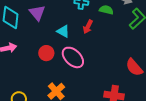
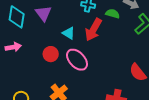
red arrow: (88, 27) -> (93, 30), size x1.6

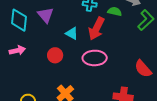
pink ellipse: (77, 60) -> (95, 58), moved, turned -45

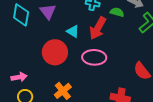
pink arrow: (17, 50) -> (19, 77), moved
red circle: (55, 55) -> (55, 52), size x1.6

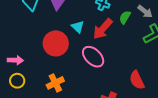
green semicircle: (117, 12) -> (125, 17), turned -88
pink ellipse: (94, 57) -> (93, 57), turned 30

